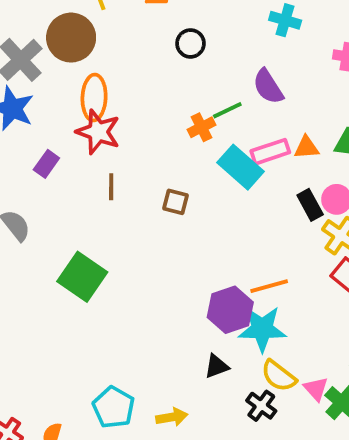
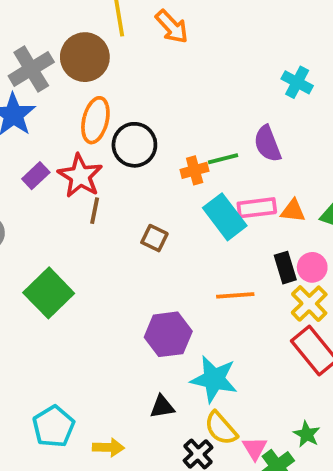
black circle: (190, 43) -> (134, 145), moved, size x1.5
red star: (98, 132) -> (80, 176), moved
orange line: (269, 286) -> (235, 295), moved
purple hexagon: (230, 310) -> (168, 334), moved

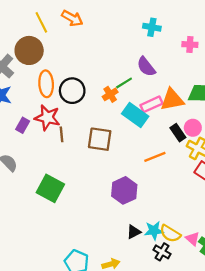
orange triangle: (293, 211) -> (172, 100), size x1.6
brown square: (154, 238) -> (100, 139), size x1.6
cyan star: (214, 379) -> (154, 231), moved, size x0.7

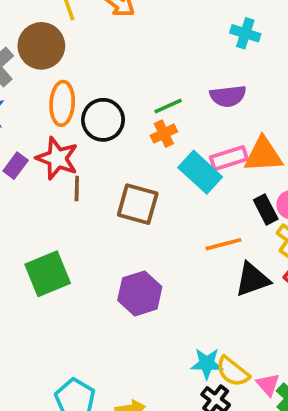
purple semicircle: (146, 67) -> (228, 96), turned -65
green line: (124, 83) -> (168, 106), moved
green square: (50, 188) -> (48, 274), turned 32
purple hexagon: (124, 190) -> (140, 293), moved
black triangle: (134, 232) -> (252, 279), moved, size x1.5

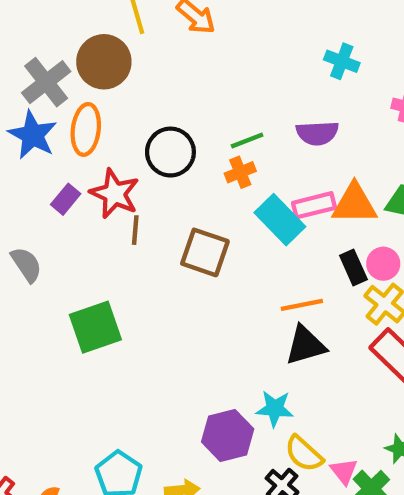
orange ellipse: (62, 103) -> (86, 129), moved
black triangle: (252, 279) -> (305, 345), moved
purple hexagon: (140, 293) -> (228, 435), moved
cyan star: (207, 364) -> (275, 409), moved

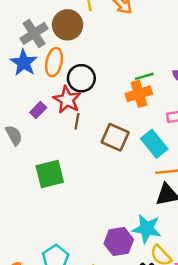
black circle: (170, 152) -> (81, 78), moved
orange cross: (240, 172) -> (139, 94), size x1.5
purple rectangle: (66, 199) -> (38, 110), moved
cyan rectangle: (280, 220) -> (154, 144), moved
cyan star: (275, 409) -> (147, 229), size x1.4

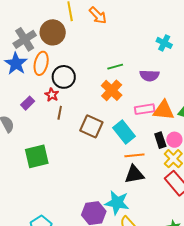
green line: (144, 76) -> (115, 67), moved
orange cross: (139, 94) -> (112, 90), turned -30
red star: (67, 100) -> (52, 95), size x0.6

